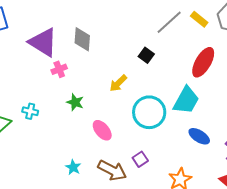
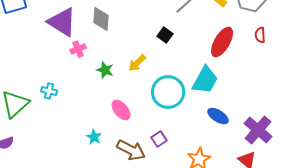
green star: (75, 102) -> (105, 70), moved
cyan star: (73, 167) -> (94, 137), moved

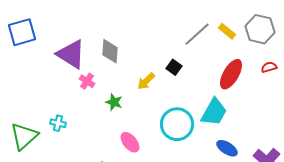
red semicircle: (260, 35) -> (269, 67), turned 77
pink cross: (78, 49) -> (87, 81), turned -35
yellow arrow: (137, 63) -> (146, 81), moved

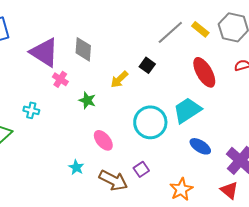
red ellipse: (231, 74) -> (204, 72), turned -60
cyan trapezoid: (214, 112) -> (187, 110), turned -152
cyan cross: (58, 123) -> (31, 110), moved

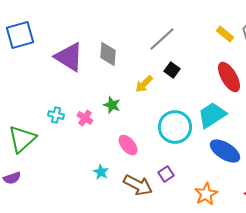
gray line: (170, 32) -> (162, 39), moved
pink cross: (60, 79) -> (85, 118), moved
blue ellipse: (200, 146) -> (225, 151), size x1.4

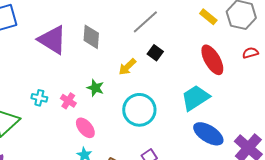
cyan circle: (175, 127) -> (139, 110), moved
pink ellipse: (128, 145) -> (85, 128), moved

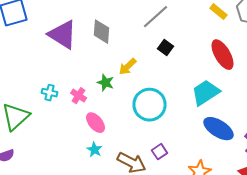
yellow arrow: (127, 67) -> (128, 67), moved

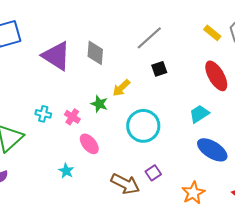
black square: (166, 48) -> (159, 69), turned 35
cyan trapezoid: (206, 93) -> (199, 114), size x0.7
cyan star: (95, 150) -> (66, 171), moved

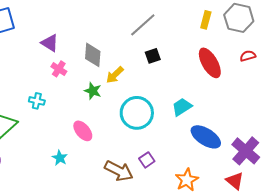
yellow rectangle: (212, 33) -> (206, 20), turned 66
gray diamond: (95, 53) -> (93, 55), moved
purple triangle: (56, 56) -> (50, 43), size x0.6
cyan trapezoid: (199, 114) -> (182, 107), moved
pink cross: (72, 117) -> (59, 69), moved

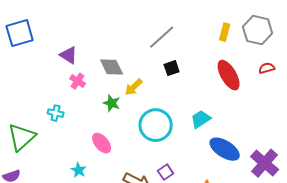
gray diamond: (93, 55) -> (112, 67), turned -30

